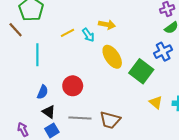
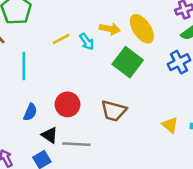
yellow ellipse: (112, 57) -> (142, 29), moved
green square: (141, 71) -> (128, 62), moved
black triangle: (49, 112) -> (50, 135), moved
brown trapezoid: (110, 120) -> (114, 111), moved

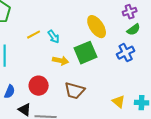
yellow arrow: (110, 29) -> (61, 61), moved
green square: (128, 62) -> (86, 53), turned 30

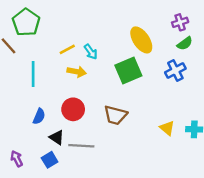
yellow arrow: (61, 61) -> (77, 72), moved

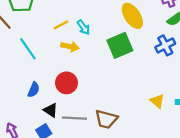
cyan line: (33, 74) -> (28, 49), turned -35
brown trapezoid: (115, 115) -> (106, 119), moved

